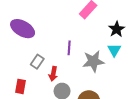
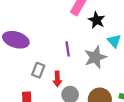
black star: (117, 29) -> (97, 20), moved

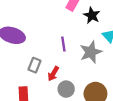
red arrow: (57, 79) -> (53, 74), turned 32

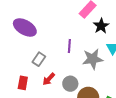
red arrow: (53, 74) -> (49, 79), moved
gray circle: (66, 89) -> (70, 84), moved

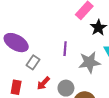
purple ellipse: (25, 27) -> (16, 43), moved

